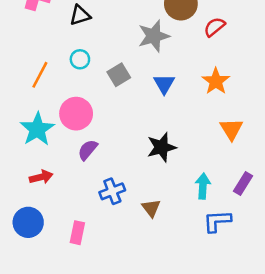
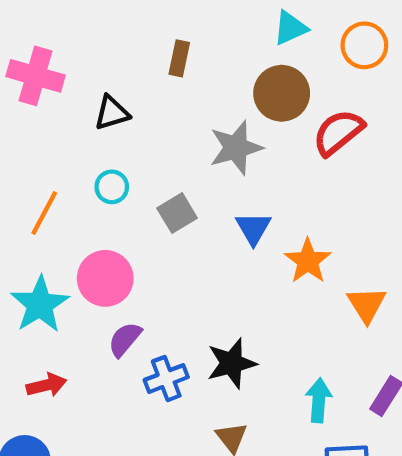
red semicircle: (215, 27) -> (338, 132), size x1.4
orange star: (216, 81) -> (308, 261), moved
black star: (161, 147) -> (232, 363), moved
blue cross: (112, 191) -> (166, 379), moved

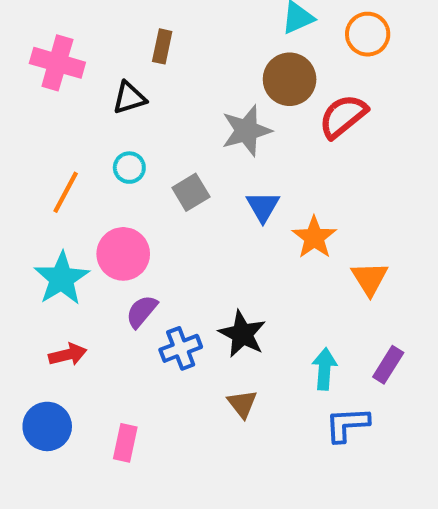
brown rectangle: (179, 58) -> (162, 46), moved
black star: (232, 363) -> (242, 334), turned -30

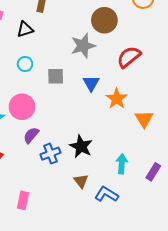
red semicircle: (343, 116) -> (129, 57), moved
gray square: (191, 192) -> (56, 76), turned 30
purple rectangle: (388, 365) -> (153, 172), moved
blue L-shape: (347, 424) -> (106, 194), moved, turned 35

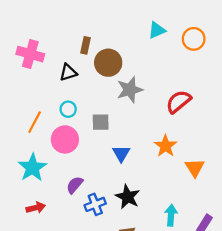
brown circle: (104, 20) -> (108, 63), moved
blue triangle: (91, 83) -> (121, 154), moved
pink circle: (22, 107) -> (65, 139), moved

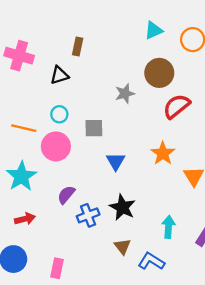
brown circle: (108, 63) -> (159, 73), moved
gray star: (130, 90) -> (125, 94), size x0.7
orange line: (35, 122) -> (24, 128), turned 75

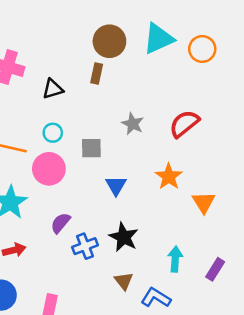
cyan triangle: (154, 30) -> (158, 39), size x1.5
brown rectangle: (78, 46) -> (97, 73), moved
brown circle: (159, 73) -> (109, 41), moved
gray star: (125, 94) -> (133, 124), moved, turned -30

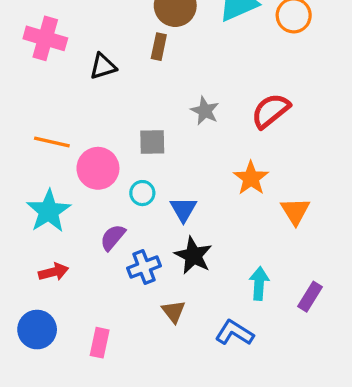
cyan circle: (53, 133) -> (142, 193), moved
blue triangle: (116, 186) -> (183, 209), moved
brown triangle: (124, 281) -> (174, 311), moved

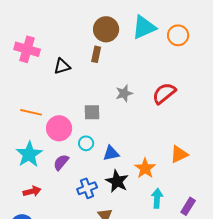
gray star: (205, 111) -> (124, 93), turned 30
orange star: (251, 178) -> (145, 168), moved
blue triangle: (183, 209) -> (111, 153), turned 48
orange triangle: (295, 211) -> (179, 154), turned 36
purple semicircle: (113, 237) -> (61, 162), moved

